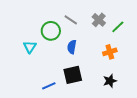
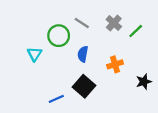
orange cross: (110, 52) -> (115, 64), moved
black square: (73, 75) -> (84, 86), turned -36
black star: (110, 81) -> (144, 82), moved

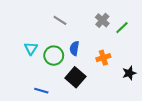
gray line: (82, 23) -> (60, 20), moved
green circle: (59, 36) -> (54, 56), moved
blue line: (56, 99) -> (41, 91), moved, turned 40

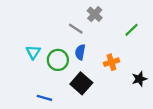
gray line: (60, 20) -> (76, 29), moved
gray cross: (102, 20) -> (95, 14), moved

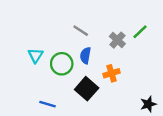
gray cross: (95, 14) -> (117, 40), moved
orange cross: (111, 62) -> (111, 73), moved
black star: (139, 79) -> (148, 104), moved

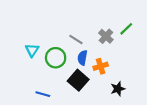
gray line: (81, 31) -> (76, 40), moved
blue semicircle: (85, 55) -> (82, 58), moved
black star: (148, 104) -> (118, 89), moved

